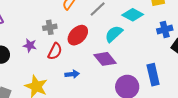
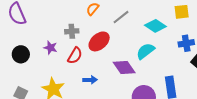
cyan semicircle: (114, 34) -> (145, 51), moved

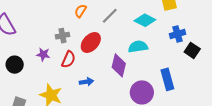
cyan semicircle: (145, 51) -> (138, 47), turned 36
purple diamond: (124, 67) -> (119, 65), turned 55

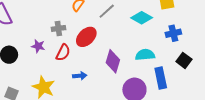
cyan semicircle: (138, 47) -> (145, 55), moved
black square: (192, 50) -> (184, 60), moved

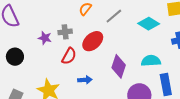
purple star: (38, 46) -> (45, 38), moved

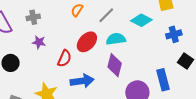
gray cross: (65, 32) -> (33, 17), moved
cyan semicircle: (151, 61) -> (116, 39), moved
blue arrow: (85, 80) -> (82, 81), size x1.6

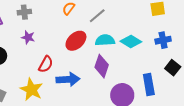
cyan diamond: (141, 20) -> (131, 42), moved
red semicircle: (64, 58) -> (46, 64), moved

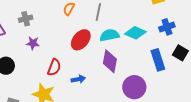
gray line: (97, 16) -> (98, 12), turned -30
blue arrow: (68, 79) -> (78, 79), size x0.6
blue rectangle: (149, 84) -> (158, 60), moved

